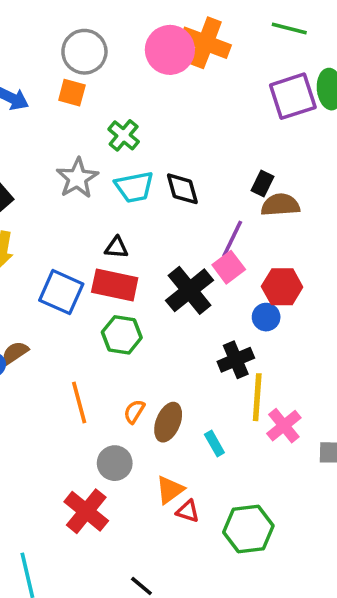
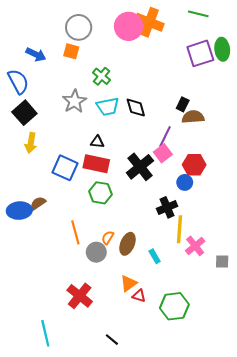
gray circle: (115, 463) -> (96, 252), moved

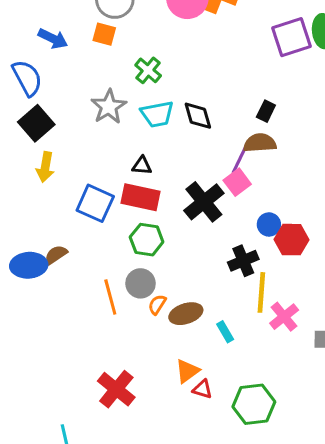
brown semicircle: (193, 117) -> (260, 143), moved
red hexagon: (194, 165) -> (292, 240), moved
brown ellipse: (128, 244) -> (186, 314), turned 50
gray circle: (96, 252) -> (141, 283), moved

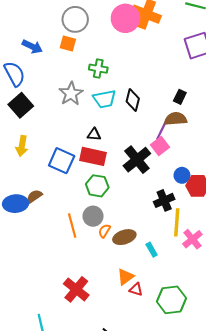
green cross: (148, 70) -> (98, 69), turned -30
black diamond: (198, 116) -> (133, 100), turned 30
yellow arrow: (45, 167) -> (22, 146), moved

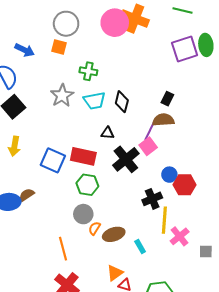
black triangle: (94, 135) -> (108, 133), moved
orange line: (72, 226) -> (63, 249), moved

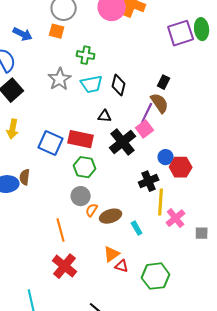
brown semicircle: (163, 120) -> (160, 103), turned 60
brown semicircle: (27, 195) -> (25, 177), turned -49

